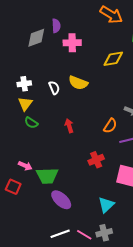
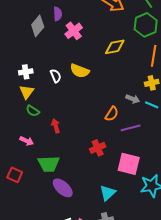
gray diamond: (36, 38) -> (38, 26), turned -30
pink cross: (72, 43) -> (74, 31), turned -36
red arrow: (69, 126) -> (56, 126), moved
pink arrow: (25, 166) -> (27, 141), moved

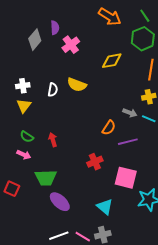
white semicircle: (56, 76) -> (53, 90), turned 32
green semicircle: (33, 111) -> (27, 137), moved
cyan triangle: (108, 193) -> (105, 207), turned -36

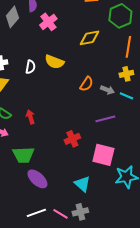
orange semicircle: (109, 128) -> (86, 84), moved

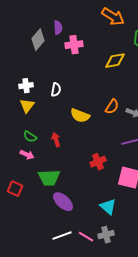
pink cross: (48, 22) -> (74, 45), turned 30
yellow semicircle: (54, 62) -> (80, 116), moved

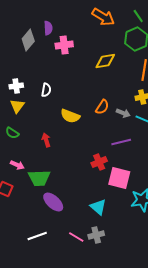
green semicircle: (30, 137) -> (12, 133), moved
pink arrow: (27, 155) -> (17, 165), moved
red cross: (98, 162) -> (99, 162), moved
white line: (62, 236) -> (37, 236), moved

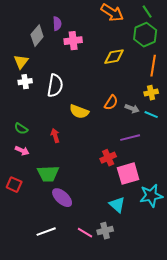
white semicircle: (46, 90) -> (55, 86), size x1.6
yellow triangle: (17, 106) -> (21, 62), moved
pink arrow: (17, 165) -> (22, 151), moved
pink square: (119, 178) -> (128, 174), turned -30
cyan triangle: (98, 207) -> (117, 205), moved

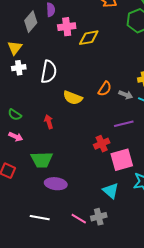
yellow diamond: (114, 57) -> (89, 38), moved
purple ellipse: (62, 198) -> (56, 184), turned -35
white line: (46, 232) -> (40, 218), turned 30

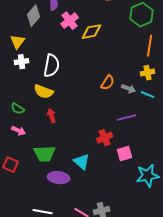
pink cross: (67, 27) -> (70, 21), turned -30
yellow semicircle: (73, 98) -> (44, 92), moved
pink square: (122, 160) -> (125, 154), size x0.7
cyan triangle: (111, 191) -> (82, 162), moved

